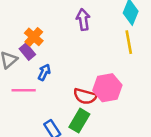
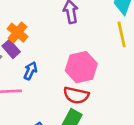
pink hexagon: (107, 88) -> (81, 67), moved

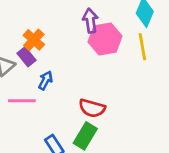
pink hexagon: (81, 67) -> (105, 39), moved

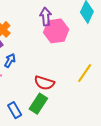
yellow line: (142, 47) -> (85, 73), moved, turned 42

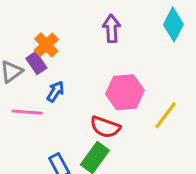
pink hexagon: (56, 31) -> (125, 92), moved

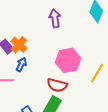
orange cross: (46, 45) -> (19, 45), moved

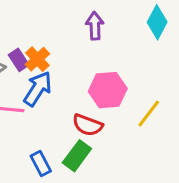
blue arrow: (21, 64) -> (38, 89), size x1.6

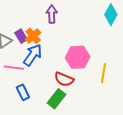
purple arrow: (95, 26) -> (52, 14), moved
yellow line: (149, 114) -> (104, 73), turned -30
blue rectangle: (41, 164) -> (23, 92), moved

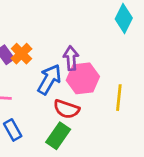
purple arrow: (52, 14) -> (71, 58), moved
blue arrow: (33, 55) -> (49, 79), moved

